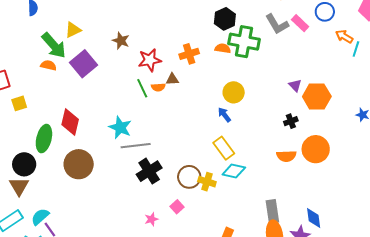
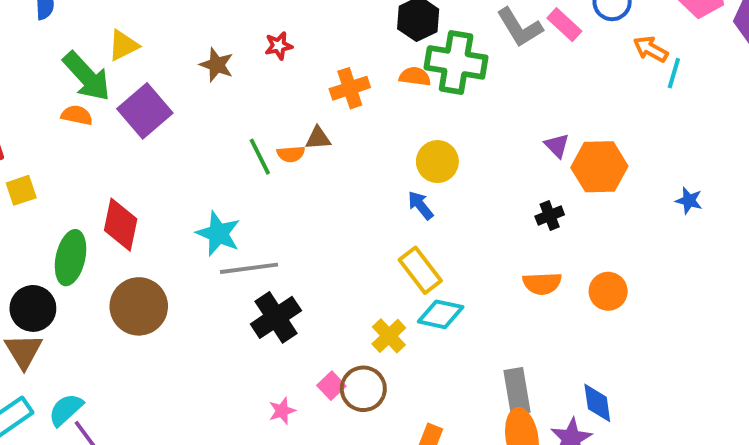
red star: (150, 60) -> (279, 46), moved, size x0.6
orange circle: (316, 149) -> (608, 291), moved, size x0.7
brown circle: (189, 177) -> (363, 389), moved
yellow cross: (207, 182) -> (389, 336), turned 30

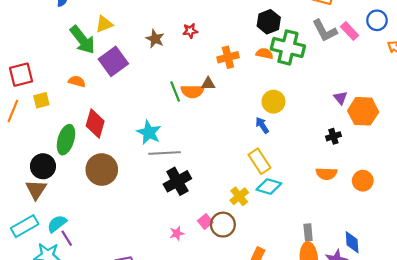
orange semicircle: (77, 115) -> (77, 81), moved
orange semicircle: (291, 154) -> (192, 91), size x1.5
gray rectangle: (517, 391) -> (308, 232), size x0.7

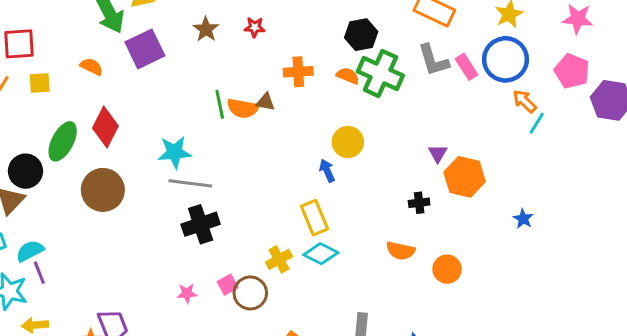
blue circle: (377, 20) -> (506, 59), size x1.6
cyan star: (149, 132) -> (175, 152), turned 30

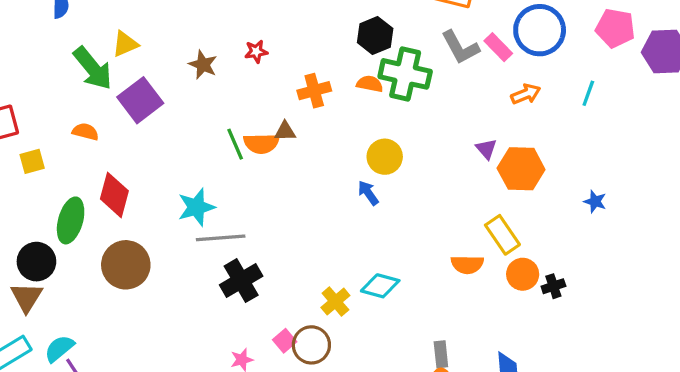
orange arrow: (524, 101) -> (526, 94), moved, turned 125
black cross: (419, 203) -> (553, 286), moved
yellow rectangle: (314, 218) -> (502, 235), moved

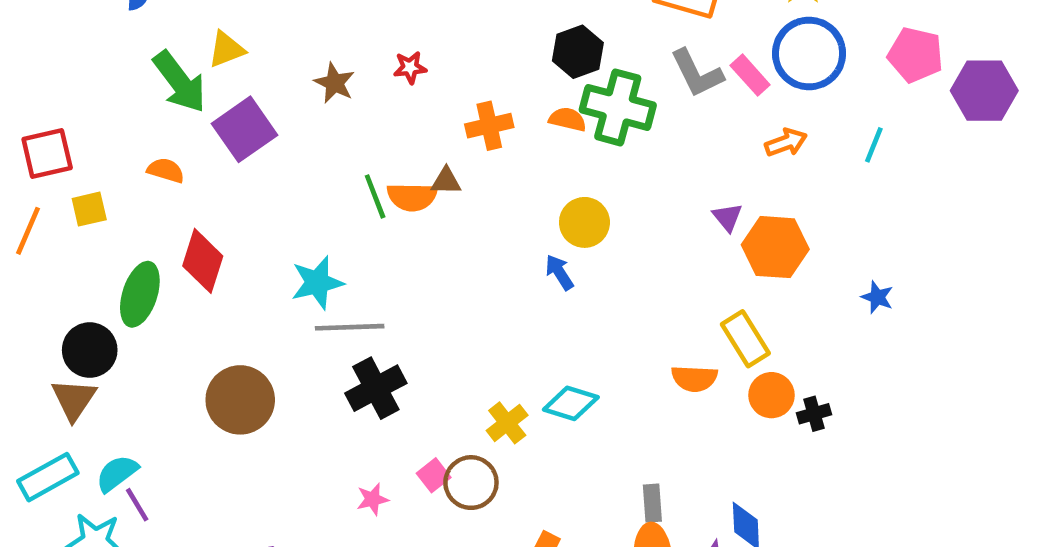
brown circle: (126, 265) -> (240, 400), moved

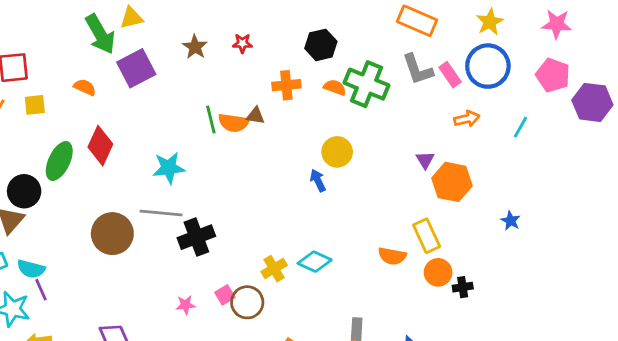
black hexagon: (578, 52) -> (321, 45), moved
gray line: (350, 327) -> (161, 213), moved
cyan semicircle: (117, 473) -> (31, 269), turned -136

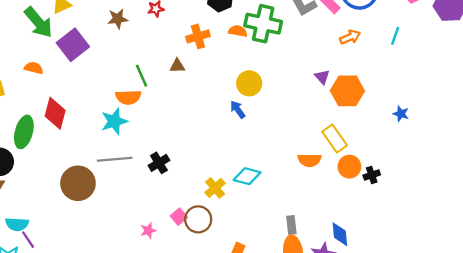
brown star: (195, 47) -> (118, 19), turned -30
orange semicircle: (234, 123) -> (128, 97), moved
black cross: (196, 237) -> (159, 163), moved, size x0.7

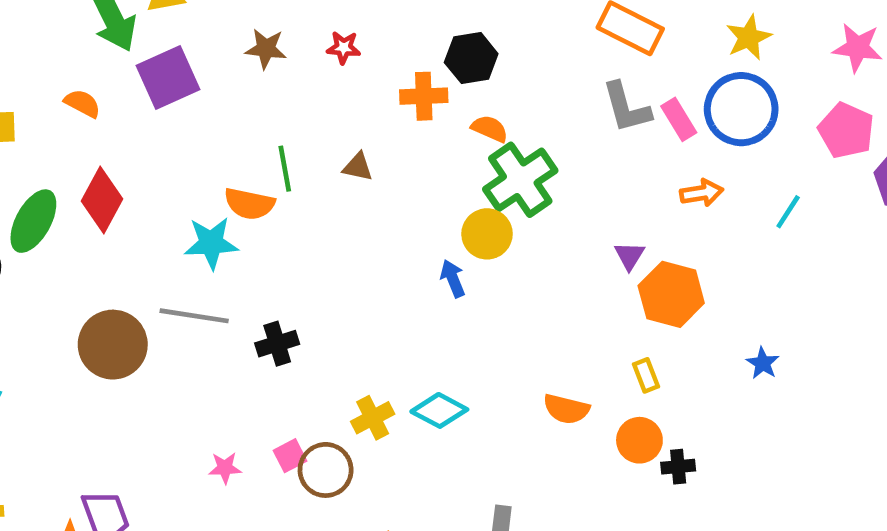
green cross: (263, 24) -> (520, 180), moved, turned 30
orange cross: (198, 36) -> (424, 96), moved
yellow rectangle: (335, 138) -> (646, 375), moved, size x0.6

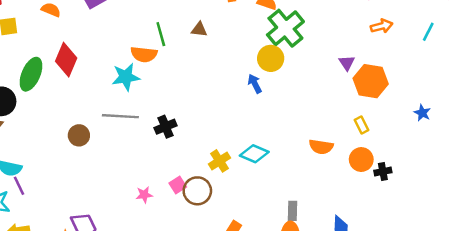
brown circle: (113, 345) -> (79, 135), size x0.6

